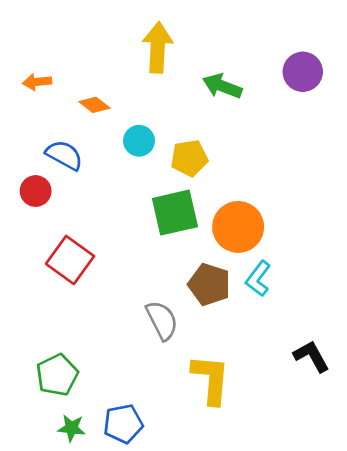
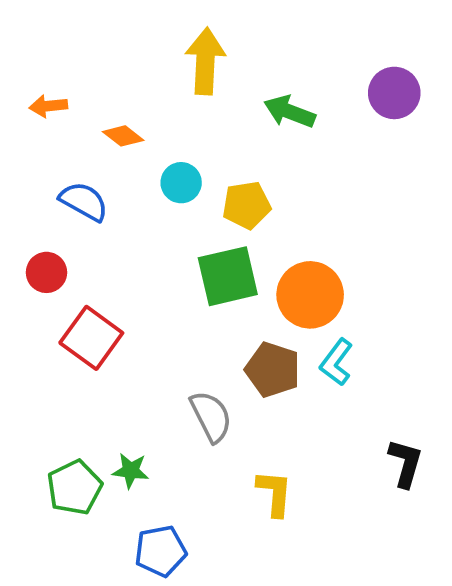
red circle: (36, 191) -> (46, 272), moved
black L-shape: (311, 356) -> (405, 463), turned 45
yellow L-shape: (211, 379) -> (275, 493), size x0.7
green star: (71, 428) -> (131, 471), moved

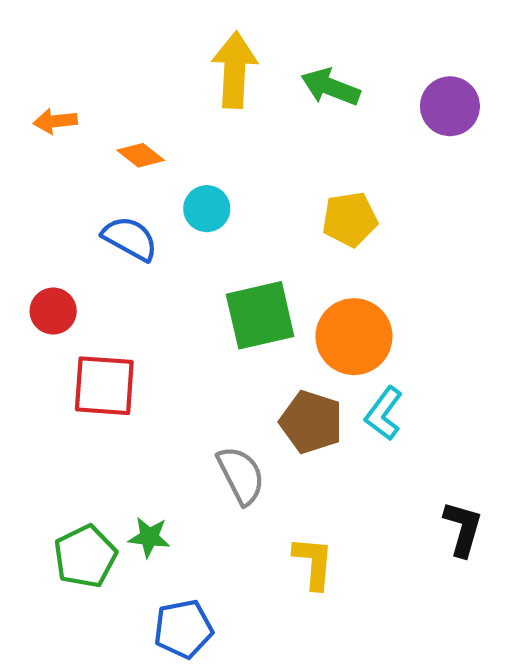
green arrow: (290, 112) -> (330, 87), moved
blue semicircle: (84, 201) -> (130, 238), moved
yellow pentagon: (247, 205) -> (350, 219), moved
red square: (91, 338) -> (104, 386), turned -32

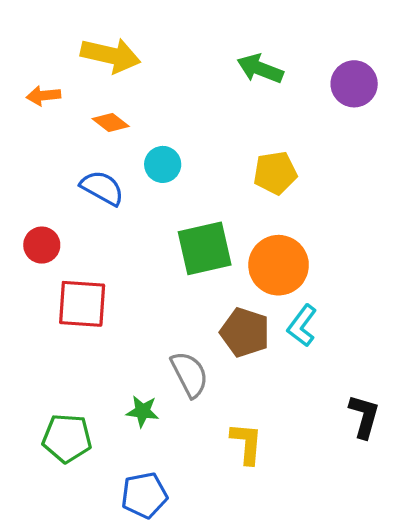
yellow arrow: (234, 70) -> (111, 55), moved, turned 100
green star: (149, 537) -> (143, 411), moved
green pentagon: (85, 556) -> (67, 438), turned 30

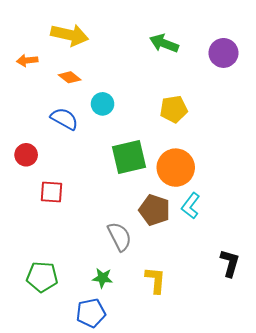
red square: (82, 304) -> (52, 192), size x0.7
green star: (143, 411) -> (103, 278), moved

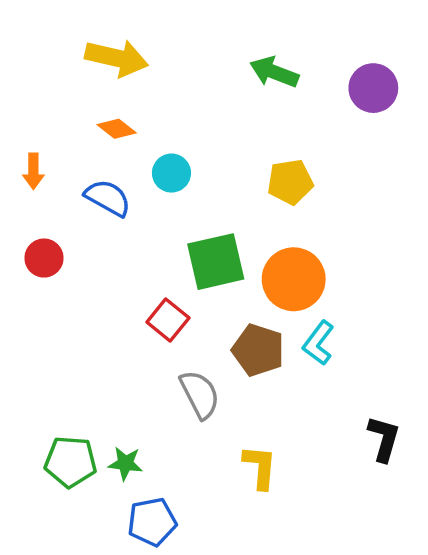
orange arrow: (27, 60) -> (33, 171), moved, turned -84
red square: (52, 192) -> (168, 320), moved, turned 35
green star: (103, 278) -> (125, 463), moved

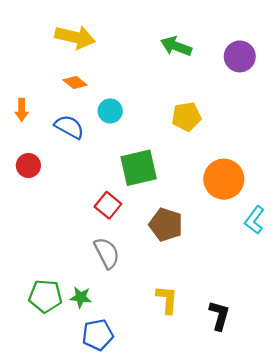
orange circle: (294, 279) -> (224, 179), moved
cyan L-shape: (318, 343) -> (255, 220), moved
gray semicircle: (200, 394) -> (107, 253), moved
black L-shape: (384, 439) -> (219, 315), moved

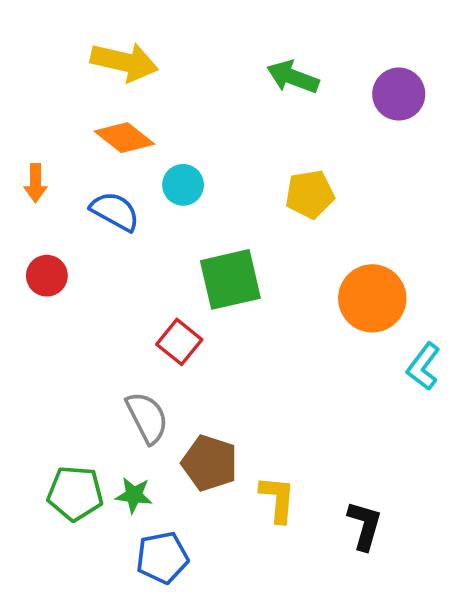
orange diamond: (75, 83) -> (124, 138), size x1.4
brown pentagon: (166, 225) -> (210, 463), moved
gray semicircle: (107, 253) -> (147, 418), moved

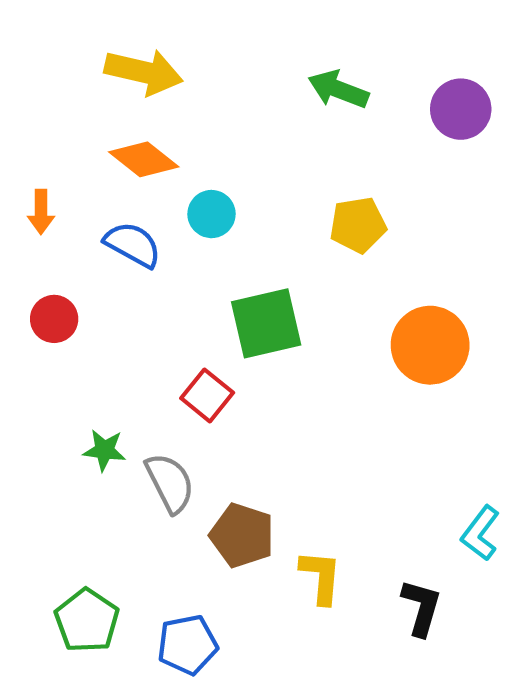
cyan L-shape: (423, 367) -> (480, 533), moved
green pentagon: (75, 493) -> (87, 621), moved, turned 30
green star: (134, 495) -> (104, 450), moved

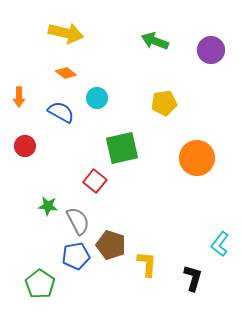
orange diamond: (144, 159) -> (66, 73), size x0.7
blue pentagon: (187, 645) -> (76, 256), moved

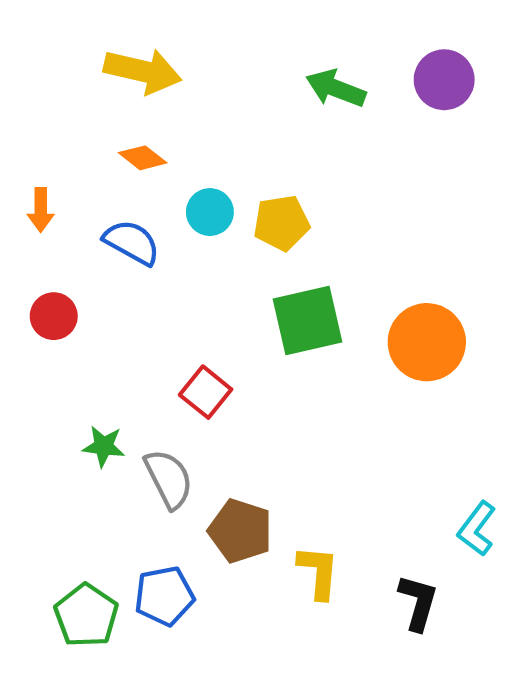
purple circle: (211, 50) -> (444, 80), moved
yellow pentagon: (164, 103) -> (281, 223), moved
green square: (122, 148) -> (308, 320), moved
blue pentagon: (76, 256) -> (164, 596), moved

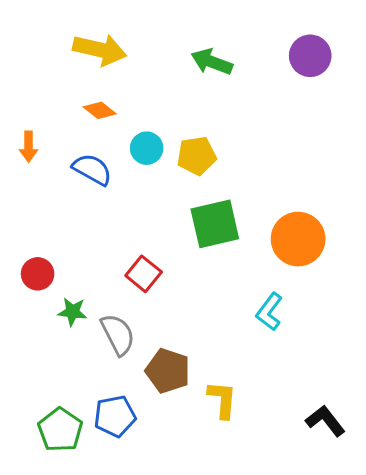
green arrow: (336, 88) -> (212, 62), moved
red circle: (54, 316) -> (38, 274), moved
cyan L-shape: (477, 529) -> (269, 312), moved
black L-shape: (418, 602) -> (325, 421), moved, turned -54

